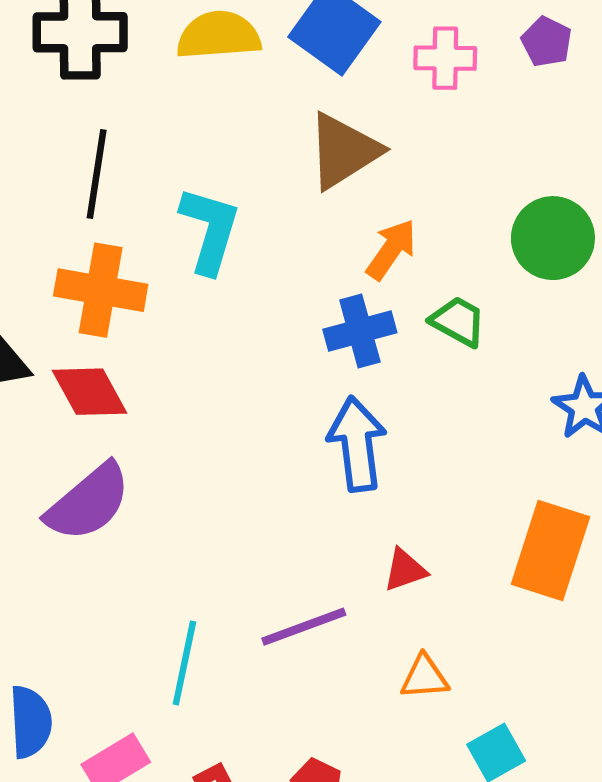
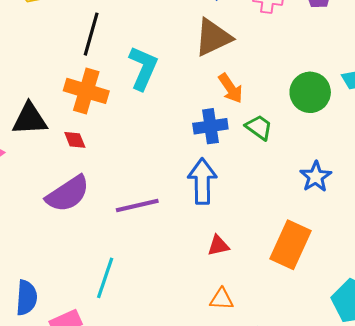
orange arrow: (391, 249) -> (231, 88), turned 104
red diamond: (90, 392) -> (75, 140), size x0.6
purple line: (304, 627) -> (137, 205), moved

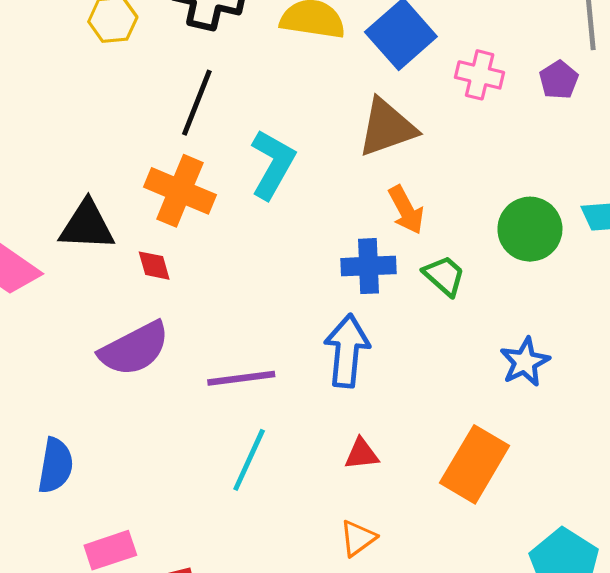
cyan line: (105, 278) -> (249, 460), moved
blue semicircle: (26, 298) -> (56, 466), moved
orange triangle: (221, 299) -> (358, 538), turned -45

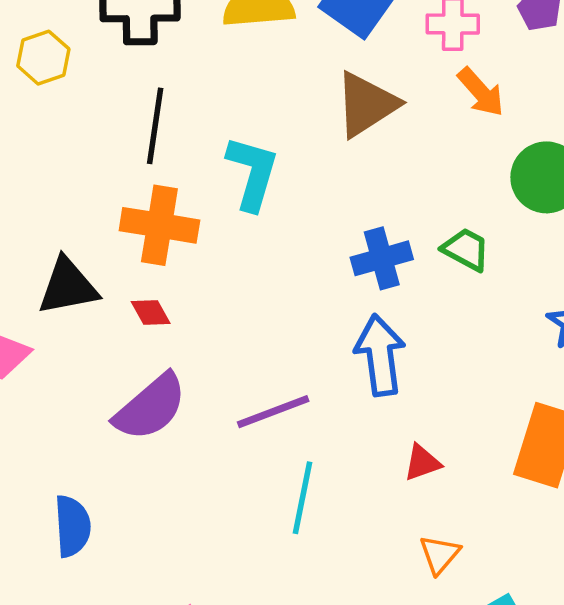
orange arrow: (406, 210) -> (481, 92), moved
blue semicircle: (56, 466) -> (72, 526), moved

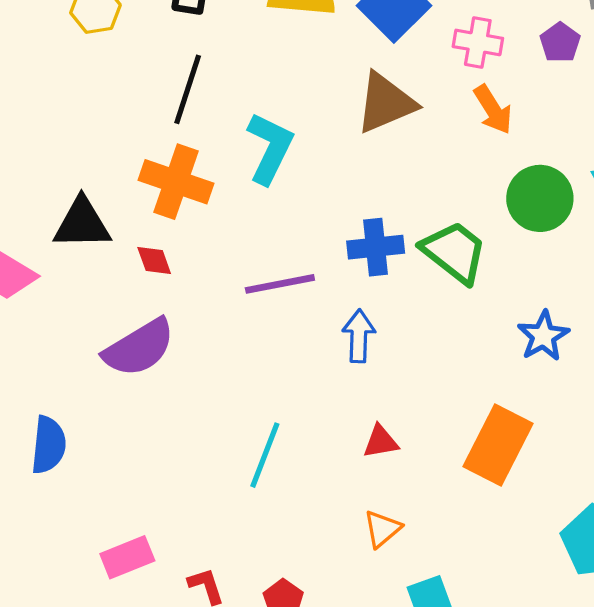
green trapezoid: (466, 249) -> (454, 252), size x1.5
blue arrow: (380, 355) -> (359, 336), size x0.7
purple line: (273, 412) -> (280, 284), moved

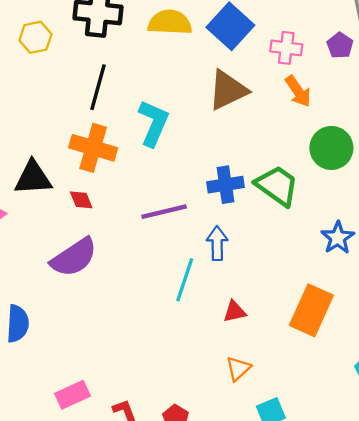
cyan line: (265, 455) -> (185, 280), moved

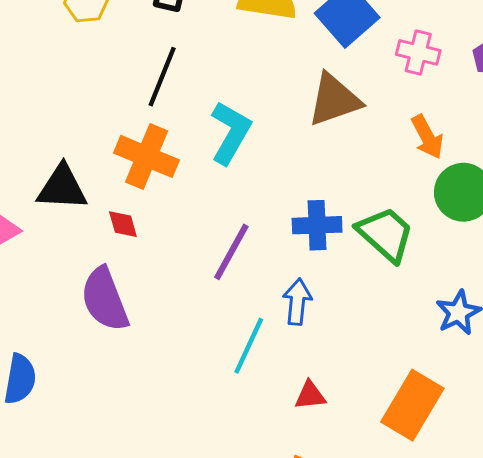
orange arrow: (298, 91) -> (427, 137), moved
purple line: (164, 212) -> (231, 252), turned -54
purple semicircle: (74, 257) -> (105, 299), turned 96

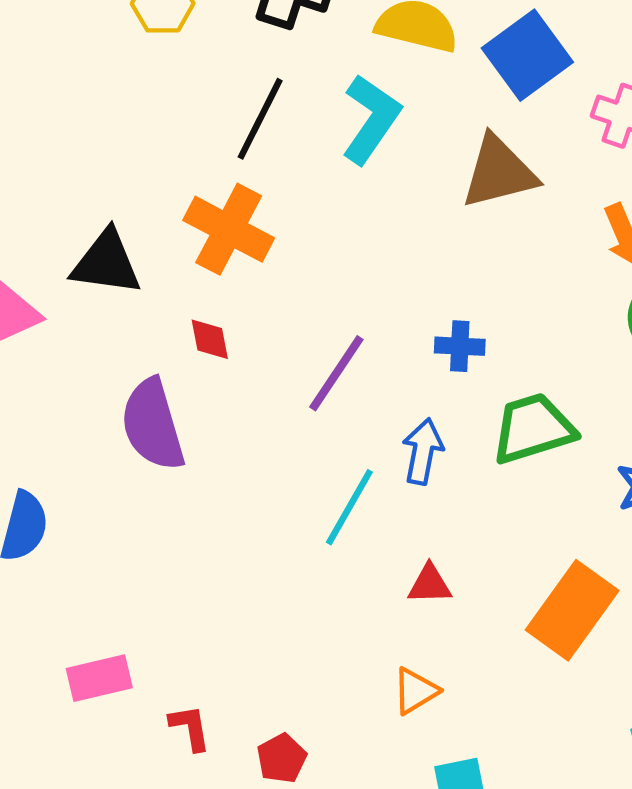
cyan L-shape: (230, 133) -> (371, 119), moved
red diamond: (123, 224) -> (210, 339), moved
blue cross: (317, 225) -> (460, 346), size x0.7
green trapezoid: (386, 234) -> (533, 429), moved, turned -64

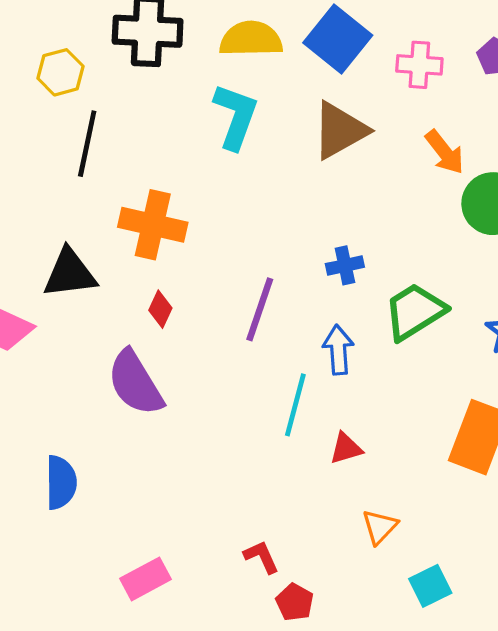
black line: (260, 119) -> (87, 144), moved
red diamond: (210, 339) -> (160, 309), turned 51
red triangle: (430, 584) -> (346, 448), moved
red L-shape: (190, 728) -> (261, 557), moved

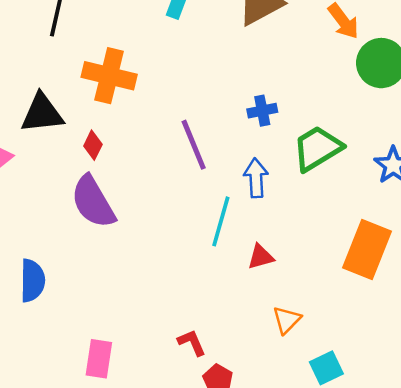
red diamond: (160, 309) -> (93, 145), moved
purple line: (260, 309) -> (194, 145), turned -42
pink rectangle: (146, 579) -> (99, 359), turned -54

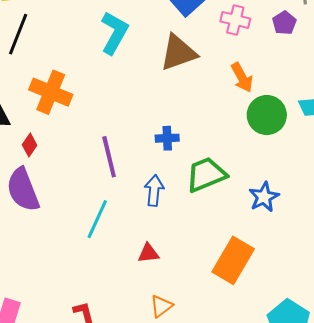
cyan line: (221, 221) -> (97, 219), moved

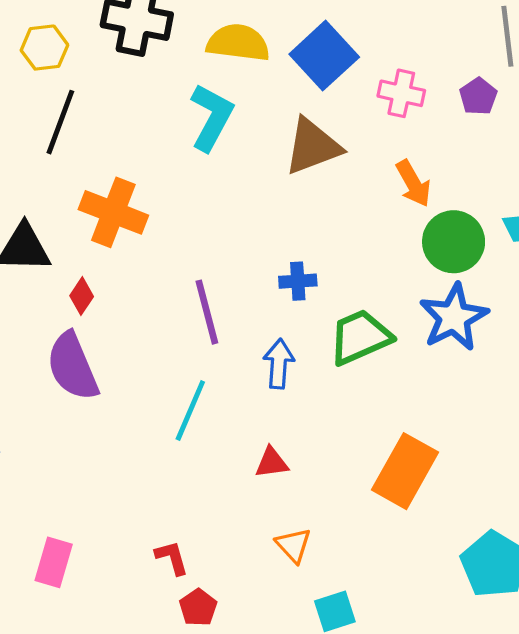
blue star: (264, 197) -> (454, 317), moved, size x1.4
orange triangle: (161, 306) -> (293, 545), turned -35

